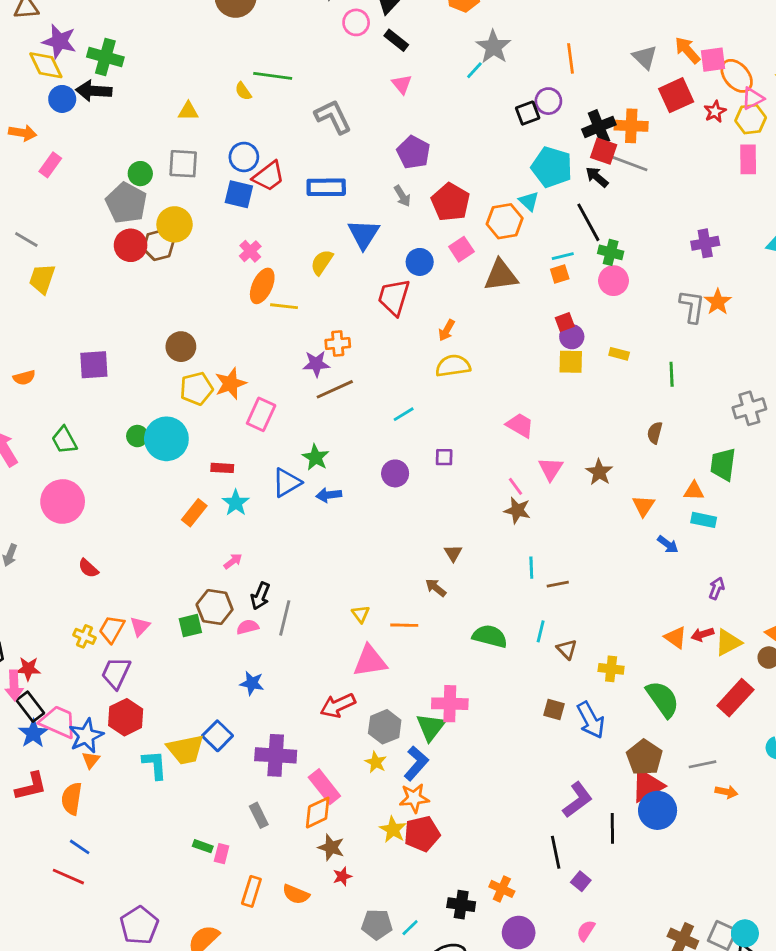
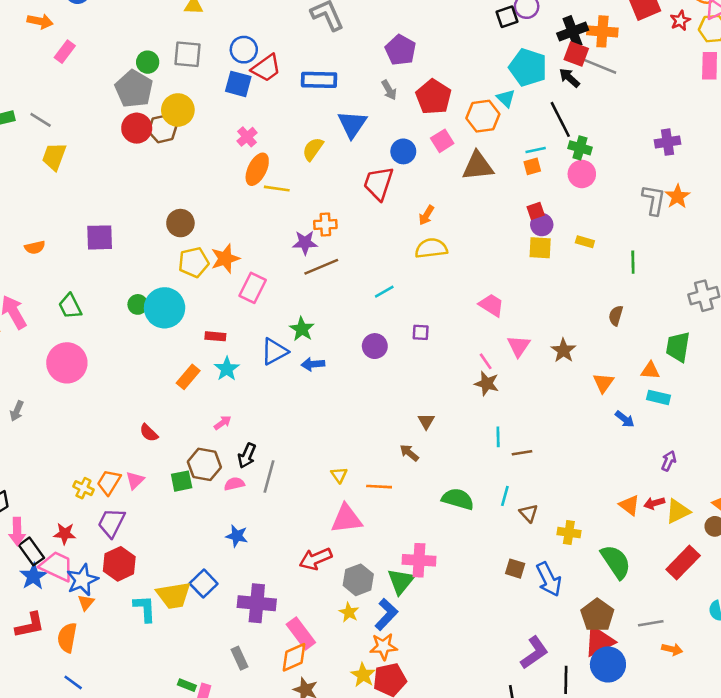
red semicircle: (88, 568) -> (149, 433), moved
red star: (28, 669) -> (65, 534), moved

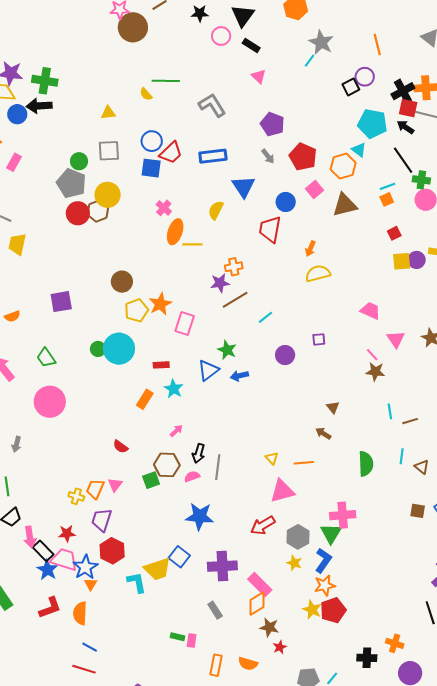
purple circle: (542, 225) -> (417, 260), moved
cyan line: (384, 292) -> (265, 317), moved
green semicircle: (458, 499) -> (366, 464), turned 80
blue star: (237, 536) -> (200, 516), size x1.6

